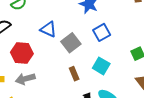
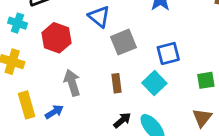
blue square: (102, 32) -> (168, 53), moved
gray arrow: (25, 79) -> (72, 83), moved, turned 72

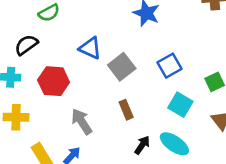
cyan square: (154, 83) -> (180, 105), moved

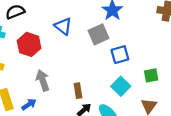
gray square: (122, 67) -> (99, 34), moved
brown rectangle: (126, 110) -> (78, 91), moved

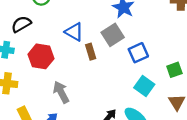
brown rectangle: (78, 91) -> (91, 52), moved

